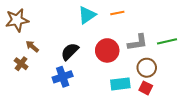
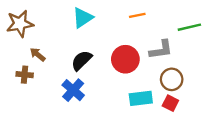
cyan triangle: (87, 15) -> (83, 18), moved
green line: (167, 41) -> (189, 27), moved
brown cross: (21, 64) -> (25, 75), turned -32
blue cross: (63, 77) -> (73, 90), turned -30

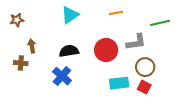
brown star: (20, 24) -> (17, 20), size x0.6
brown arrow: (38, 54) -> (32, 46), turned 40
black semicircle: (82, 60) -> (69, 51), turned 36

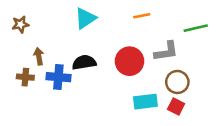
blue cross: (62, 76) -> (58, 77), moved, turned -36

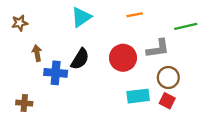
black semicircle: (84, 62) -> (80, 59), turned 130
brown cross: (25, 77) -> (24, 103), moved

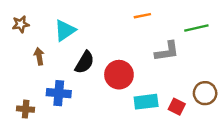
cyan triangle: (81, 17) -> (65, 30), moved
red circle: (123, 58) -> (119, 75), moved
blue cross: (56, 73) -> (59, 93), moved
brown circle: (168, 78) -> (205, 93), moved

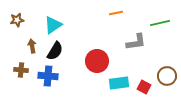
black semicircle: (85, 62) -> (55, 51), moved
brown cross: (26, 109) -> (21, 70), moved

